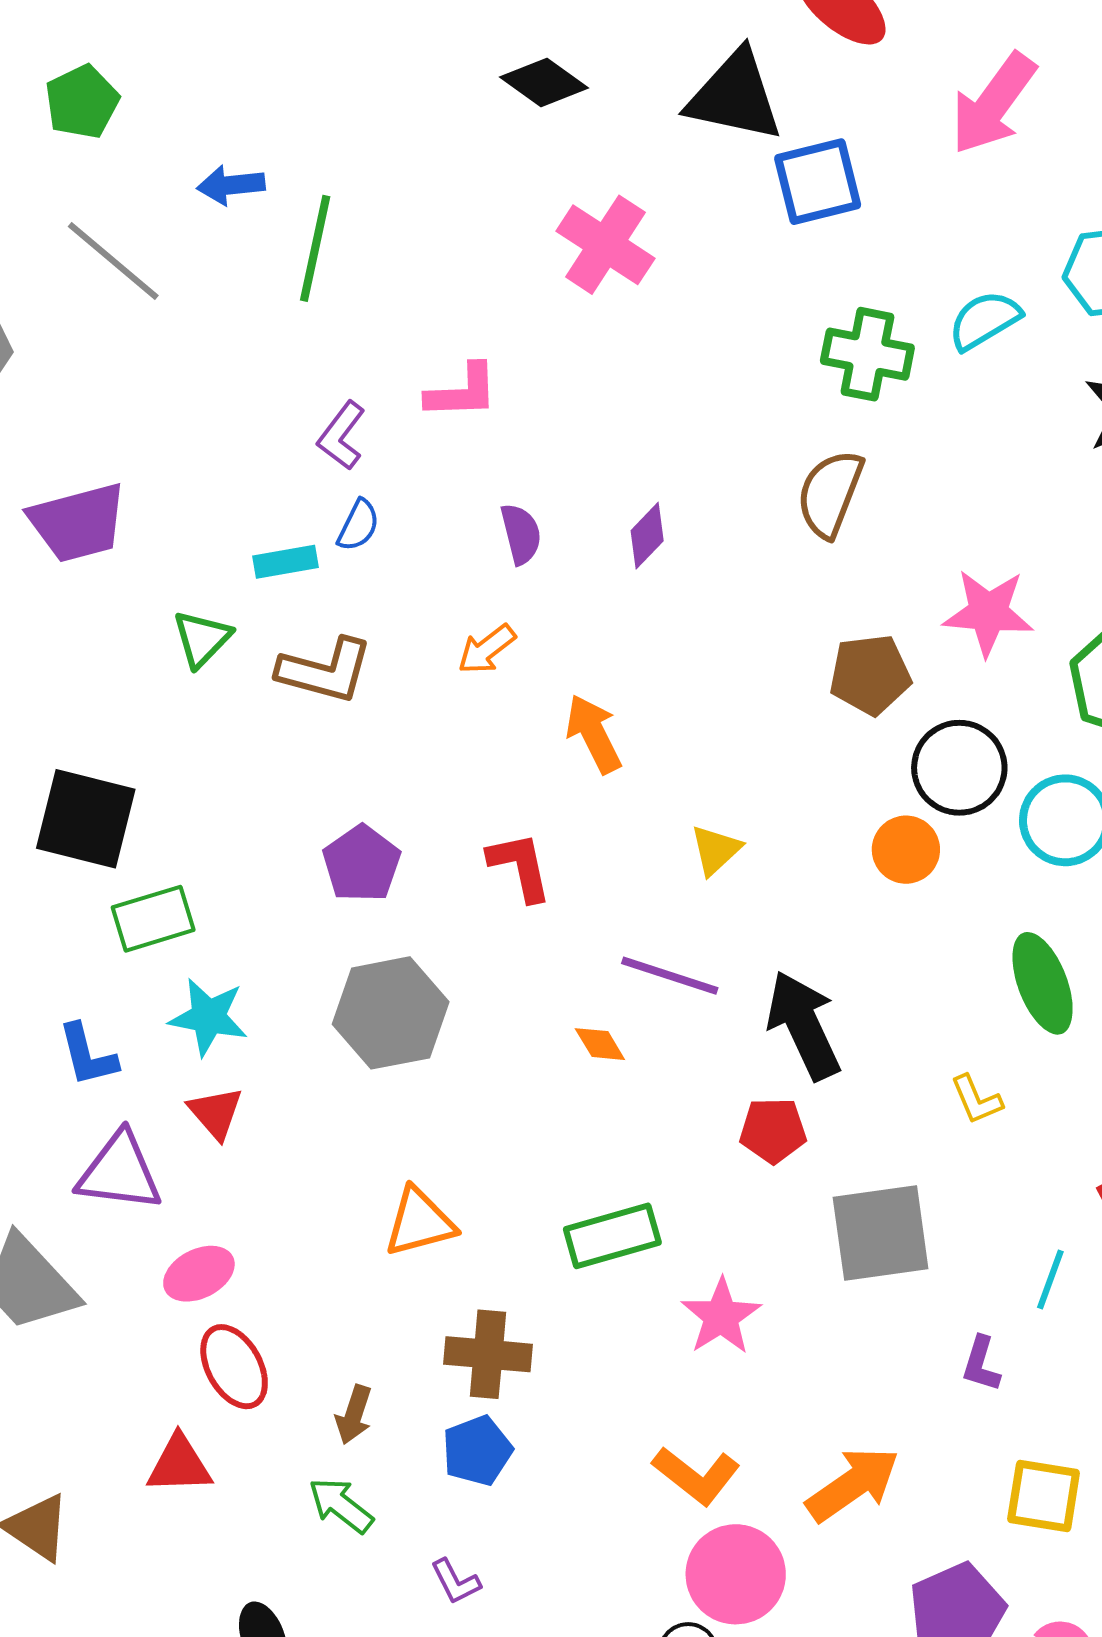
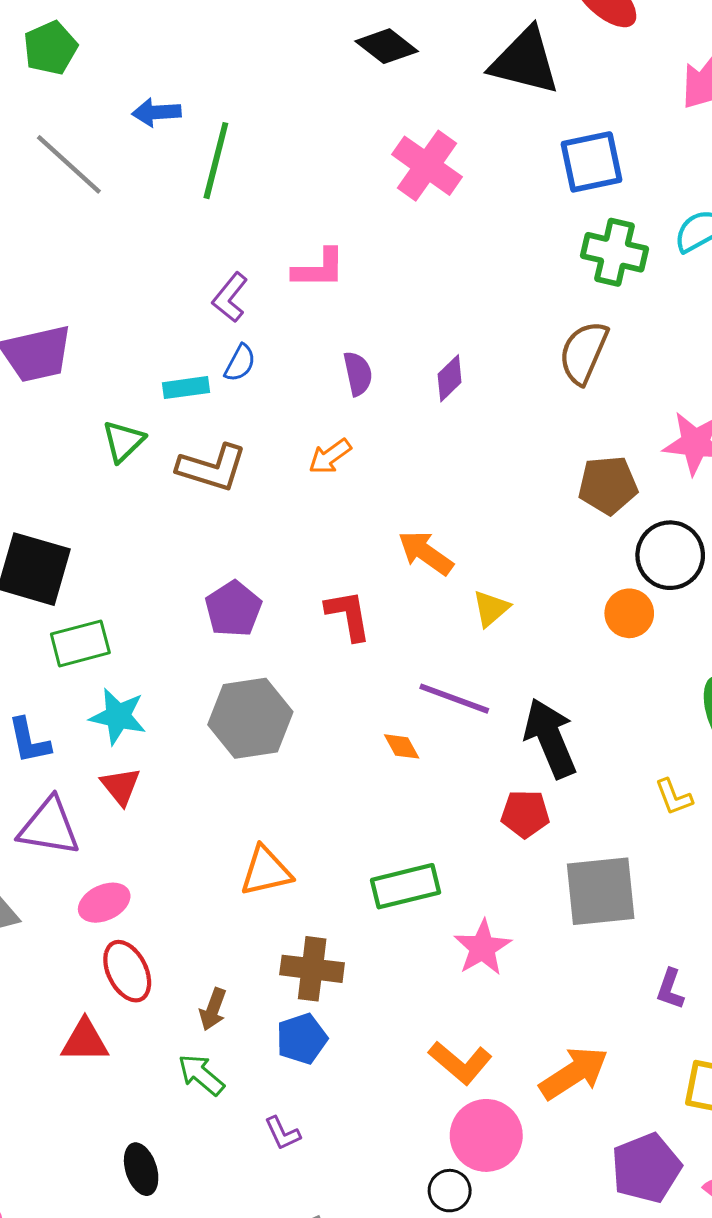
blue square: (818, 182) -> (592, 162), moved
orange arrow: (594, 734) -> (426, 553), moved, turned -30

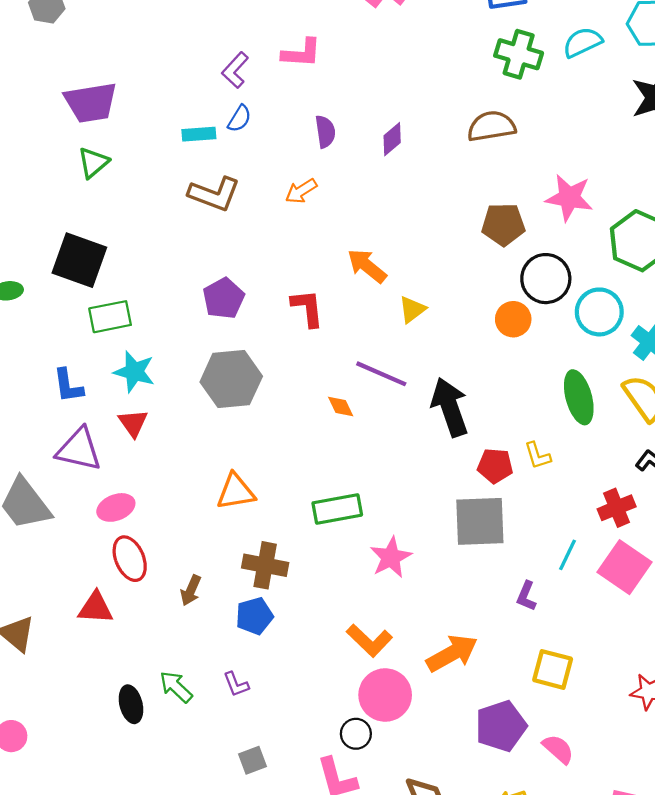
brown semicircle: (584, 353) -> (491, 126), turned 54
green triangle: (123, 441) -> (93, 163), moved
red pentagon: (525, 814) -> (495, 466), moved
green arrow: (201, 1075) -> (176, 687), moved

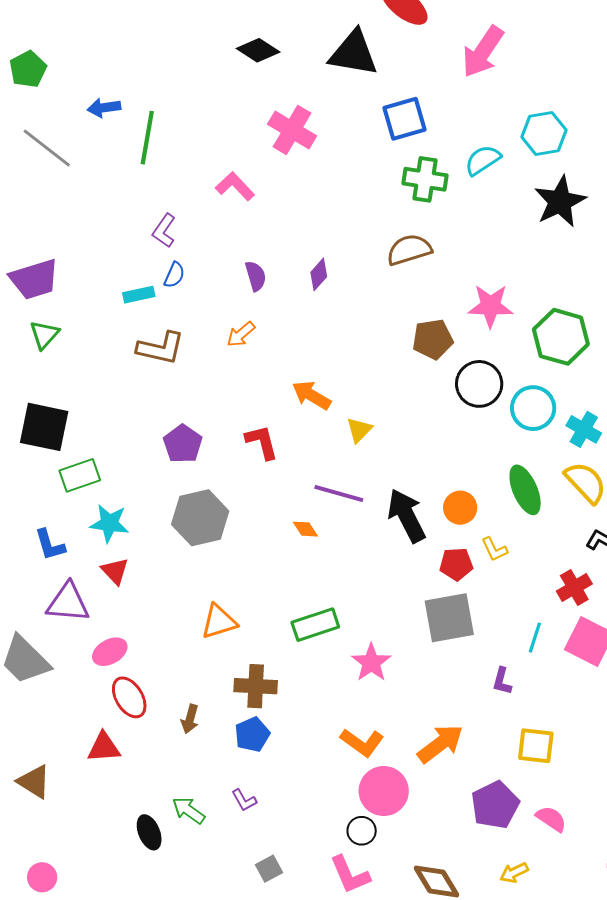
pink L-shape: (301, 53) -> (235, 186), moved, turned -129
orange circle: (513, 319) -> (460, 508), moved

